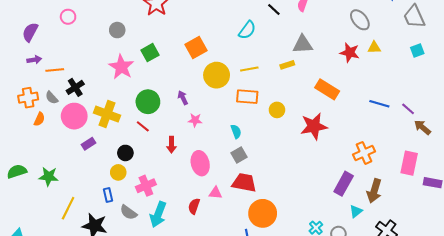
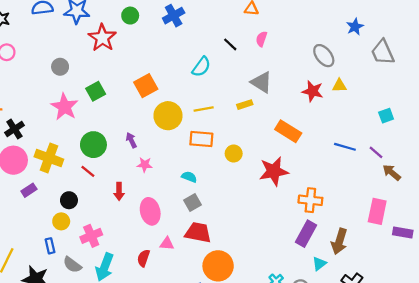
gray triangle: (303, 44) -> (261, 82), turned 35
cyan square: (417, 51) -> (386, 116), moved
cyan semicircle: (236, 131) -> (189, 177), turned -48
orange cross: (364, 153) -> (310, 200), moved, turned 30

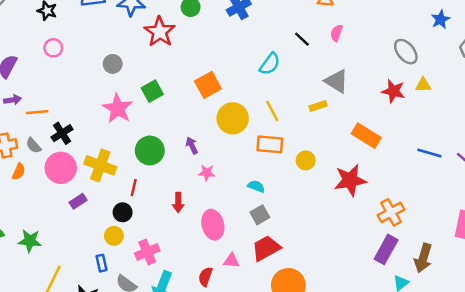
yellow line: (204, 109) -> (272, 111), turned 72
red line: (88, 171) -> (134, 188), moved, turned 64
orange cross: (310, 200) -> (391, 212), turned -35
red trapezoid: (198, 232) -> (266, 248), turned -40

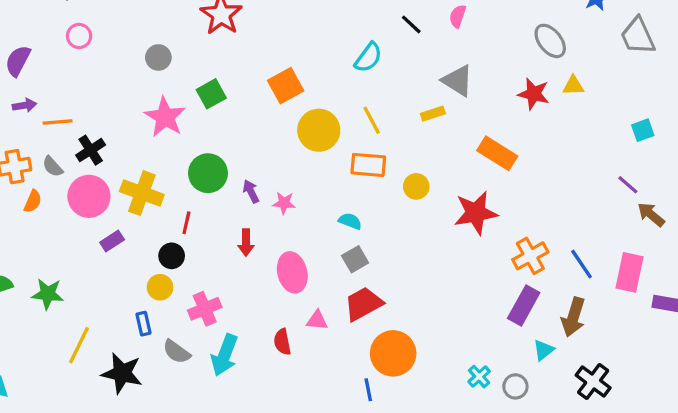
purple arrow: (192, 146) -> (251, 191), moved
blue line: (429, 153) -> (582, 264), moved, turned 40
red semicircle: (205, 277) -> (282, 342), turned -30

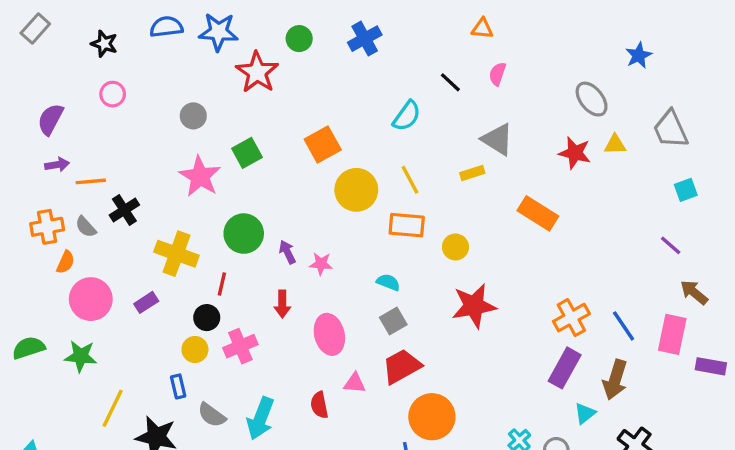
gray trapezoid: (638, 36) -> (671, 129), moved
pink circle: (89, 196) -> (91, 299), moved
red star: (476, 213) -> (474, 306), moved
brown arrow: (651, 215) -> (694, 292), moved
pink cross: (205, 309) -> (240, 346), moved

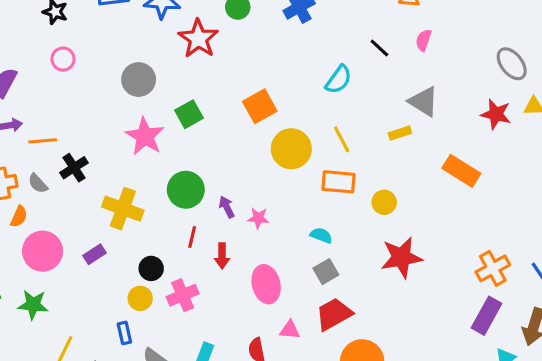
gray circle: (193, 116) -> (139, 80), size x1.4
red line: (222, 284) -> (192, 237), moved

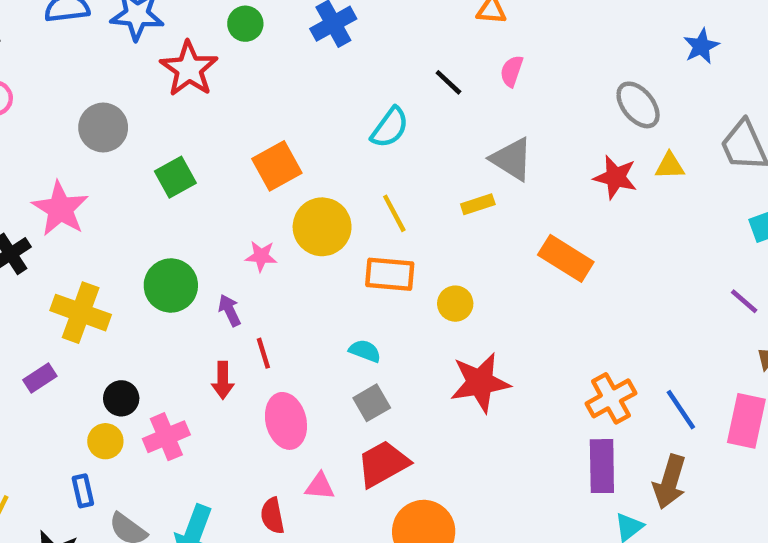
pink star: (145, 136) -> (60, 209), moved
pink star: (258, 218) -> (261, 256), moved
red line: (192, 237) -> (263, 353), moved, turned -30
purple rectangle: (487, 316) -> (602, 466), turned -30

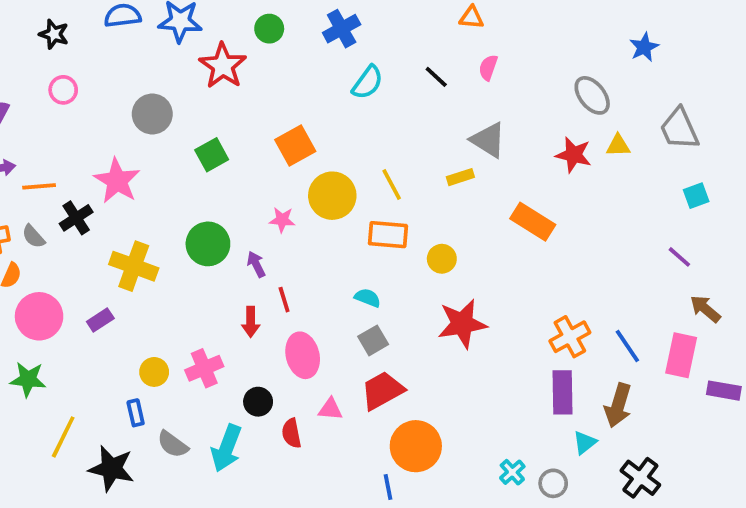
cyan semicircle: (390, 128) -> (368, 82), moved
black circle: (121, 398) -> (258, 402), moved

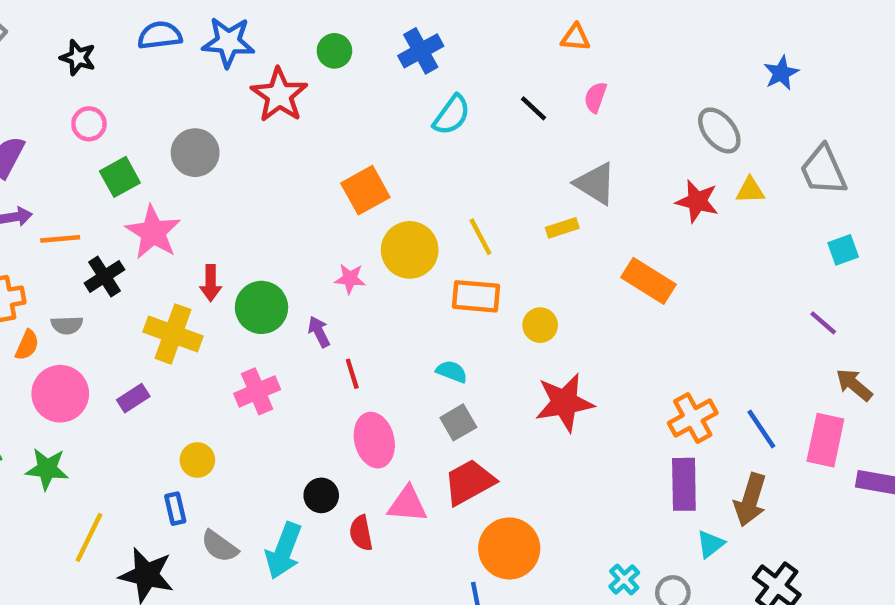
green square: (212, 155) -> (120, 177), moved
gray semicircle: (33, 236) -> (67, 325), moved, turned -50
red arrow: (251, 322) -> (211, 283), moved
pink cross: (204, 368) -> (257, 391), moved
pink triangle: (330, 409) -> (407, 504), size x1.4

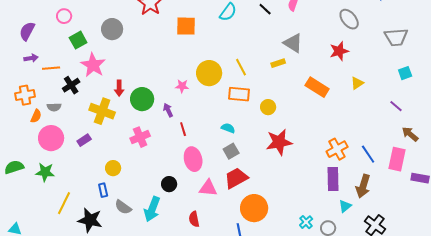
gray trapezoid: (823, 170) -> (396, 37), turned -70
orange square: (365, 190) -> (186, 26), moved, turned 30
yellow triangle: (750, 190) -> (357, 83), moved, turned -32
red star: (697, 201) -> (339, 51), turned -30
red semicircle: (361, 533) -> (194, 219), moved

